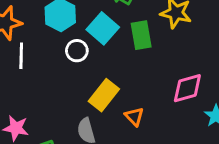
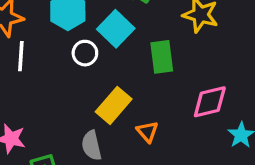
green rectangle: (141, 35) -> (162, 57), moved

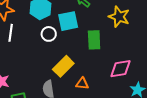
cyan square: (116, 29) -> (68, 21), turned 30
orange triangle: (147, 132) -> (82, 83), turned -48

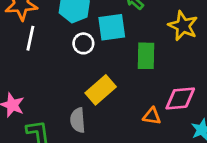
orange triangle: (82, 83) -> (152, 116), moved

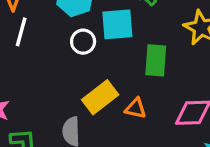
orange triangle: (152, 116) -> (136, 108), moved

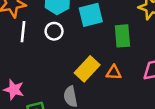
white circle: (83, 42) -> (54, 31), moved

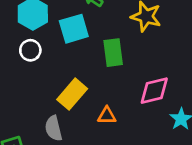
orange triangle: (114, 73) -> (107, 116), moved

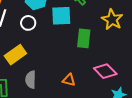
pink diamond: (154, 91) -> (105, 71), turned 45
yellow rectangle: (72, 94) -> (15, 55), moved

